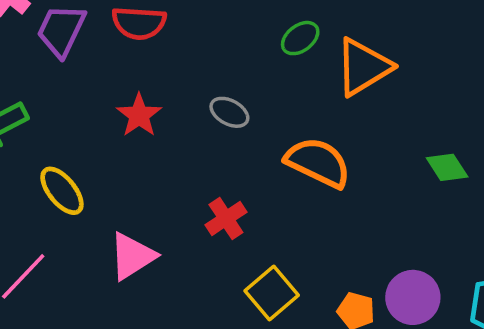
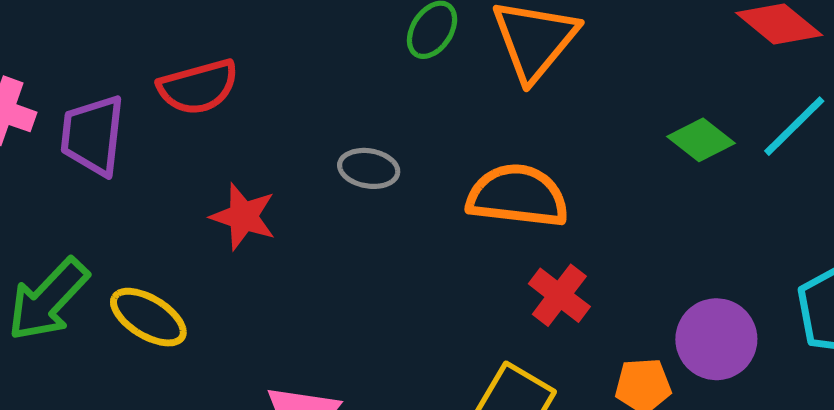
yellow ellipse: (62, 191) -> (148, 317), moved
red cross: (226, 219) -> (559, 295), moved

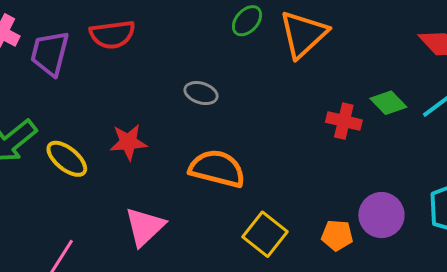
orange semicircle: (517, 196) -> (217, 169), moved
red star: (243, 216) -> (128, 142), moved, turned -30
red cross: (559, 295) -> (344, 121), moved, turned -32

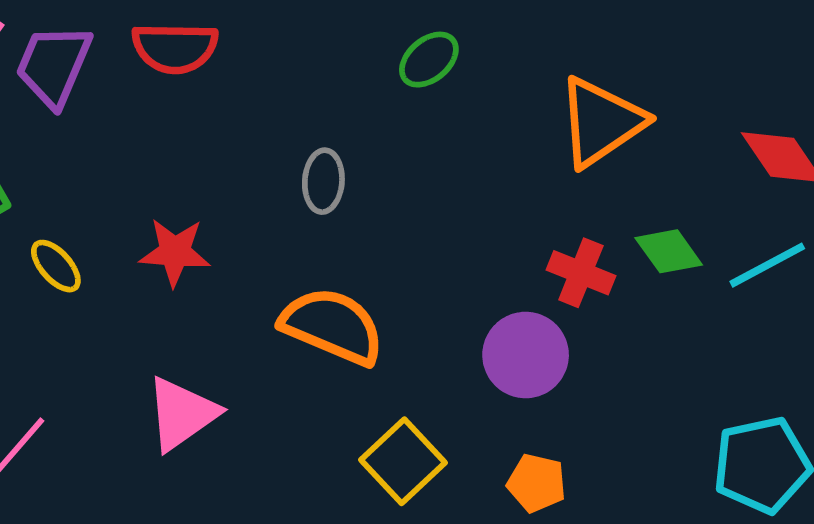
orange triangle: (303, 34) -> (601, 122), moved
gray ellipse: (201, 93) -> (323, 181), turned 68
yellow ellipse: (67, 159) -> (56, 266), size x0.7
purple circle: (381, 215) -> (526, 355), moved

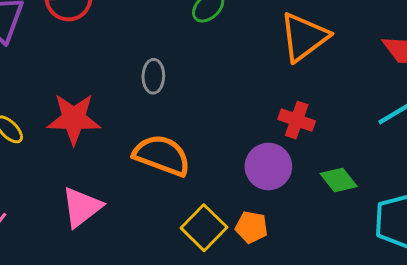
green diamond: (669, 251) -> (339, 180), moved
red star: (175, 252) -> (74, 119), size x1.4
orange pentagon: (537, 483) -> (251, 227), moved

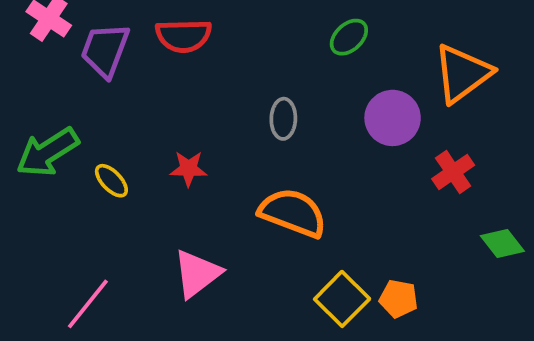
red star: (74, 119) -> (188, 169), size x0.6
red cross: (297, 120) -> (453, 172), turned 36
purple circle: (268, 166) -> (393, 118), moved

